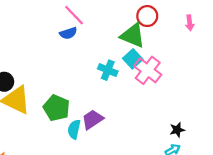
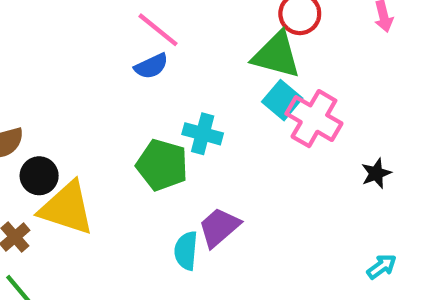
cyan cross: (108, 70) -> (203, 134), moved
green pentagon: (56, 108) -> (162, 165), moved
black star: (177, 130) -> (376, 173), moved

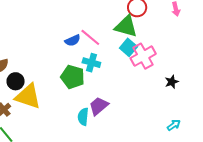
pink line: (158, 30) -> (90, 37), moved
blue semicircle: (151, 66) -> (73, 40), moved
pink cross: (314, 119) -> (143, 56), turned 30

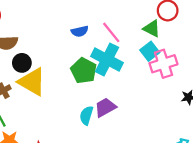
green triangle: (126, 26) -> (152, 28), size x0.7
blue semicircle: (73, 40) -> (80, 31), moved
cyan cross: (91, 63) -> (107, 59), size x1.6

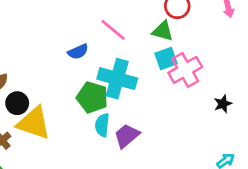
pink line: (111, 32) -> (113, 30), moved
cyan square: (150, 51) -> (166, 58), turned 30
cyan semicircle: (86, 115) -> (102, 125), moved

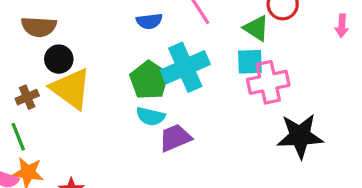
cyan cross: (117, 79) -> (185, 67), turned 33
black star: (223, 104) -> (300, 136), size x2.0
cyan semicircle: (102, 125) -> (150, 116), turned -100

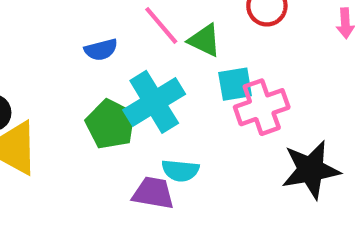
green triangle: (256, 28) -> (204, 40), moved
cyan semicircle: (150, 116) -> (180, 170), moved
purple trapezoid: (175, 138) -> (153, 193), turned 40

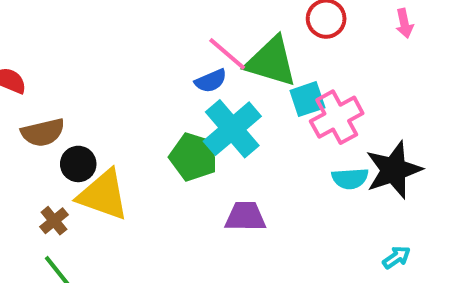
green triangle: (204, 40) -> (271, 62), size x1.6
blue semicircle: (101, 50) -> (211, 81), moved
cyan semicircle: (180, 170) -> (350, 178), moved

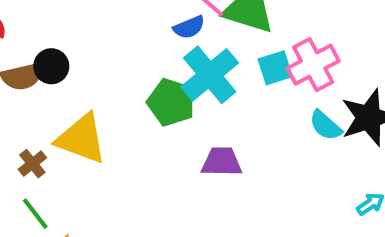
cyan square: (307, 99) -> (275, 68), moved
black circle: (78, 164) -> (51, 66), moved
cyan semicircle: (350, 178) -> (325, 125), turned 44

